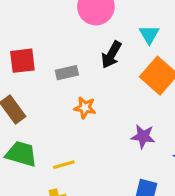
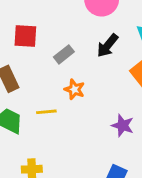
gray rectangle: (67, 73) -> (64, 54), turned -36
yellow line: (64, 165) -> (46, 112), moved

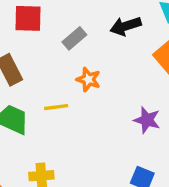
black arrow: (108, 46) -> (126, 26), turned 35

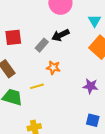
black arrow: (126, 26) -> (60, 35), moved

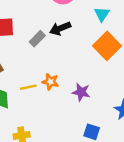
orange star: (53, 68) -> (50, 82), moved
purple star: (91, 86) -> (81, 92), moved

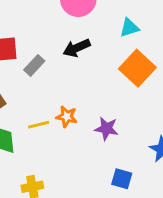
cyan triangle: (102, 14) -> (129, 28), turned 42
gray rectangle: (37, 39) -> (34, 65), moved

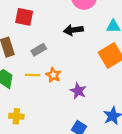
gray rectangle: (34, 65) -> (39, 50), moved

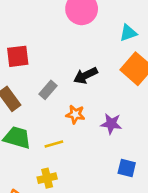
black arrow: (73, 30) -> (86, 76), moved
yellow line: (33, 75) -> (54, 144), moved

